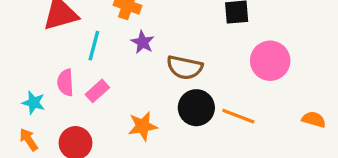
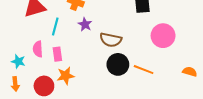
pink rectangle: (97, 91) -> (57, 54), turned -56
orange star: (143, 126) -> (66, 76), moved
orange arrow: (29, 140) -> (15, 84), turned -152

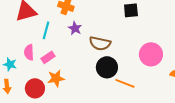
pink circle: (163, 36) -> (151, 54), moved
pink rectangle: (57, 54) -> (48, 57), turned 64
orange line: (144, 70) -> (125, 83), moved

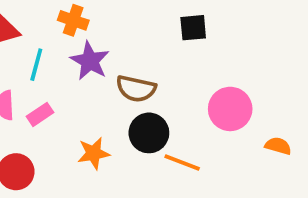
purple star: (75, 28) -> (90, 61), size x1.5
orange star: (56, 78) -> (94, 153), moved

